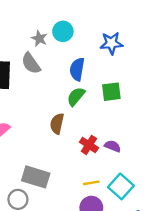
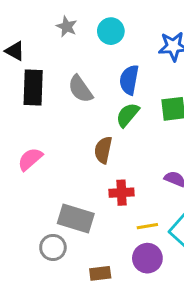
gray star: (39, 38) -> (67, 27), moved
gray semicircle: (31, 63) -> (80, 89), moved
red cross: (89, 145) -> (122, 193), moved, turned -36

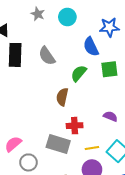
blue semicircle: (129, 80) -> (91, 47), moved, turned -36
pink semicircle: (30, 159) -> (13, 144), moved
gray rectangle: (76, 219) -> (58, 144), moved

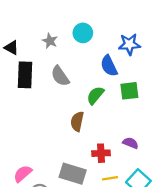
gray star: (38, 14) -> (50, 41), moved
red cross: (75, 126) -> (101, 153), moved

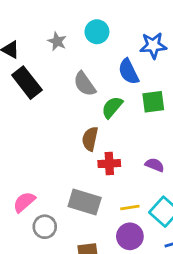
black rectangle: (25, 75) -> (27, 83), turned -40
gray semicircle: (60, 76) -> (85, 84), moved
red cross: (101, 153) -> (109, 164), moved

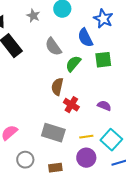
blue star: (153, 45) -> (103, 19), turned 30
red cross: (109, 164) -> (71, 105), turned 35
gray circle: (45, 227) -> (25, 160), moved

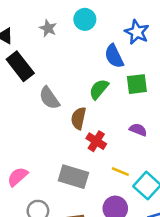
gray semicircle: (53, 47) -> (49, 98), moved
purple semicircle: (104, 106) -> (138, 130), moved
yellow line: (86, 137) -> (120, 172), moved, turned 32

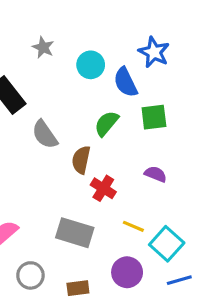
cyan circle: (85, 19) -> (91, 65), moved

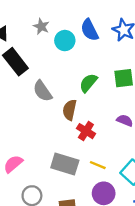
cyan circle: (91, 65) -> (65, 41), moved
blue semicircle: (125, 82) -> (90, 30), moved
yellow line: (133, 226) -> (98, 165), moved

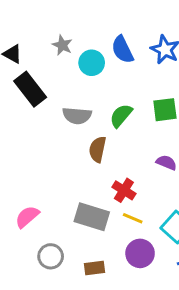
gray semicircle: (42, 91) -> (77, 116), moved, turned -50
red cross: (86, 131) -> (124, 190), moved

